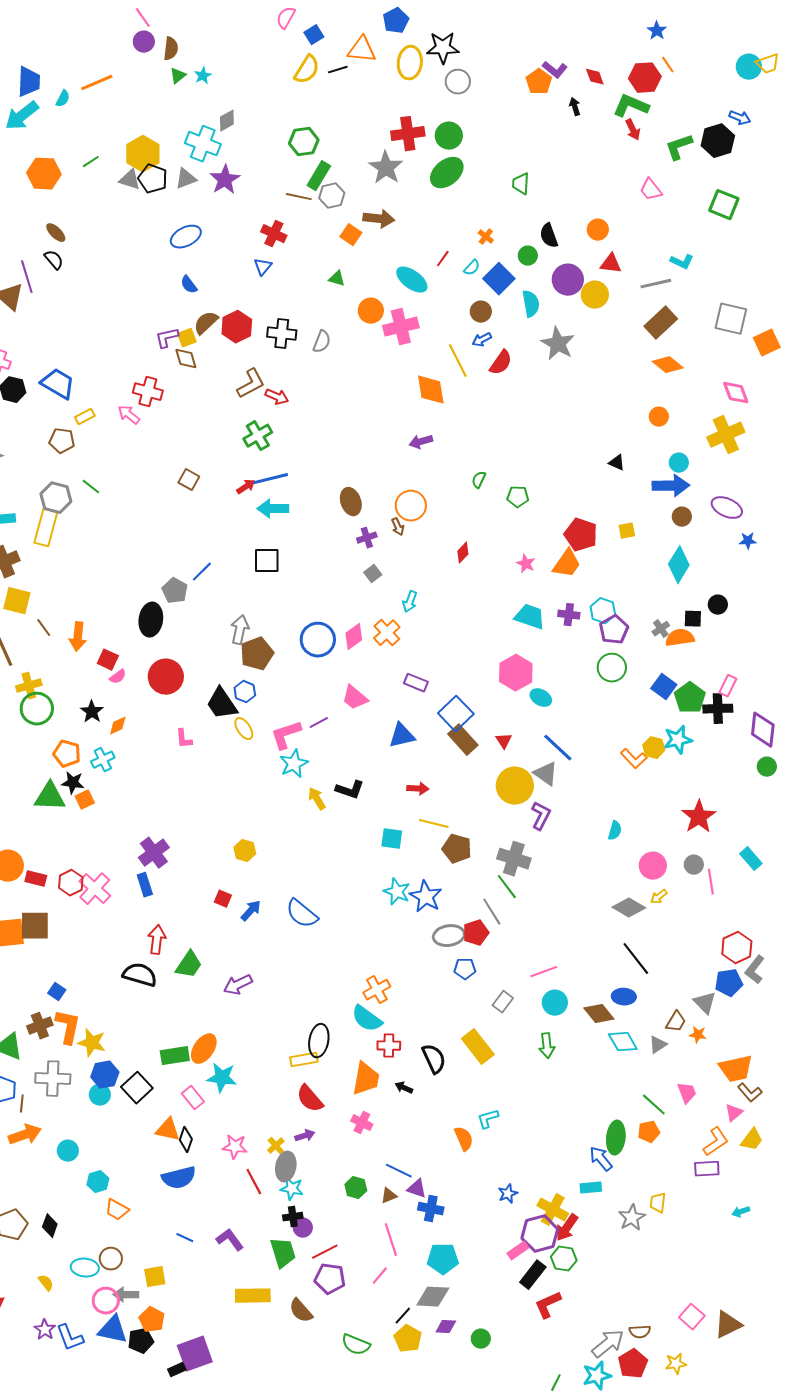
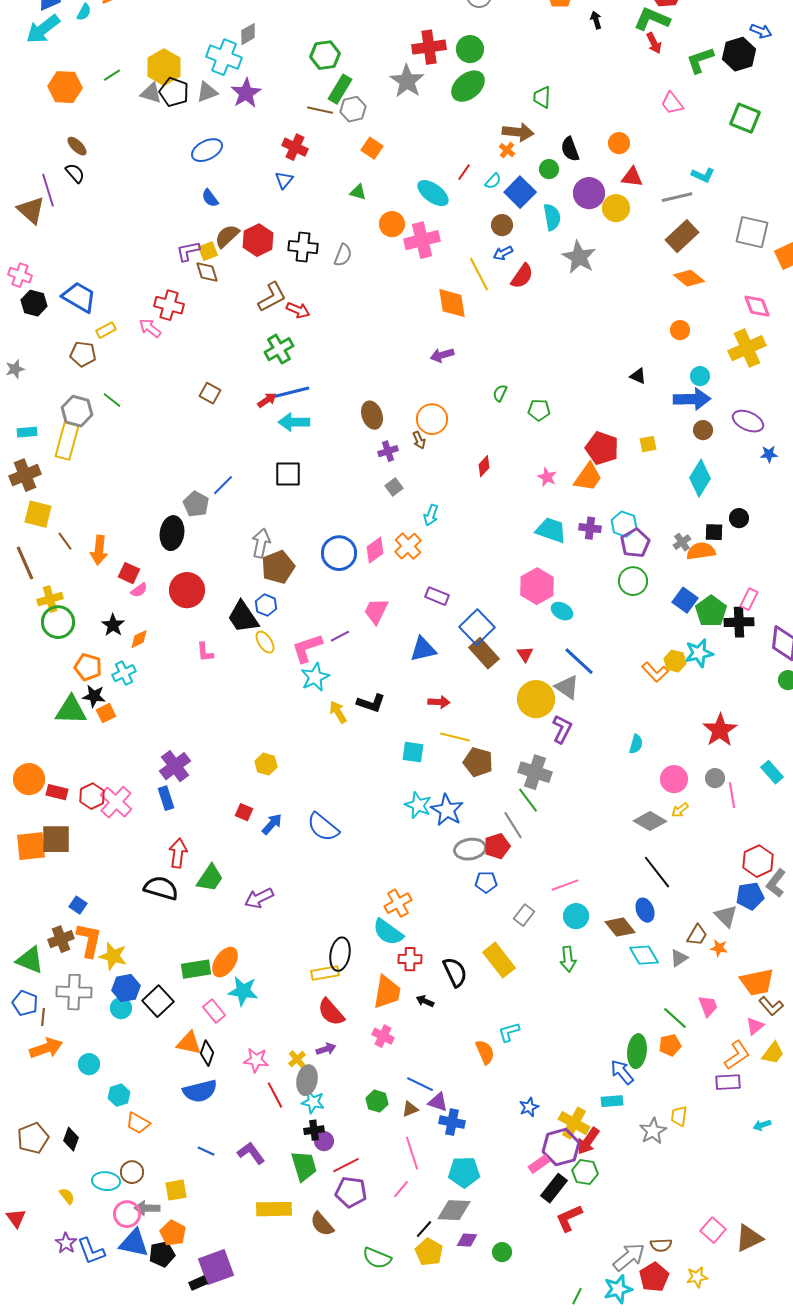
brown arrow: (379, 219) -> (518, 132), moved
pink trapezoid: (355, 698) -> (376, 611), turned 76
blue ellipse: (624, 997) -> (645, 910), turned 65

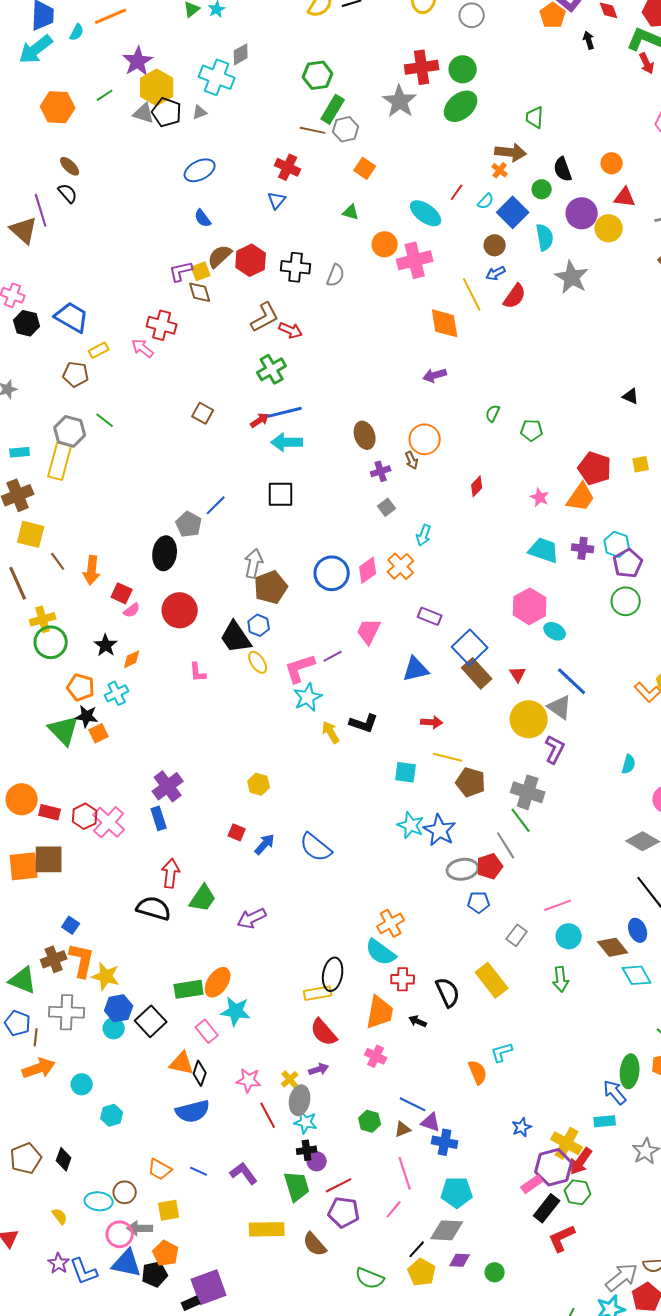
gray triangle: (207, 92) -> (200, 112), size x0.7
purple star: (246, 93) -> (138, 61), moved
green triangle: (71, 710) -> (64, 730), turned 44
orange trapezoid: (138, 1123) -> (160, 1169), moved

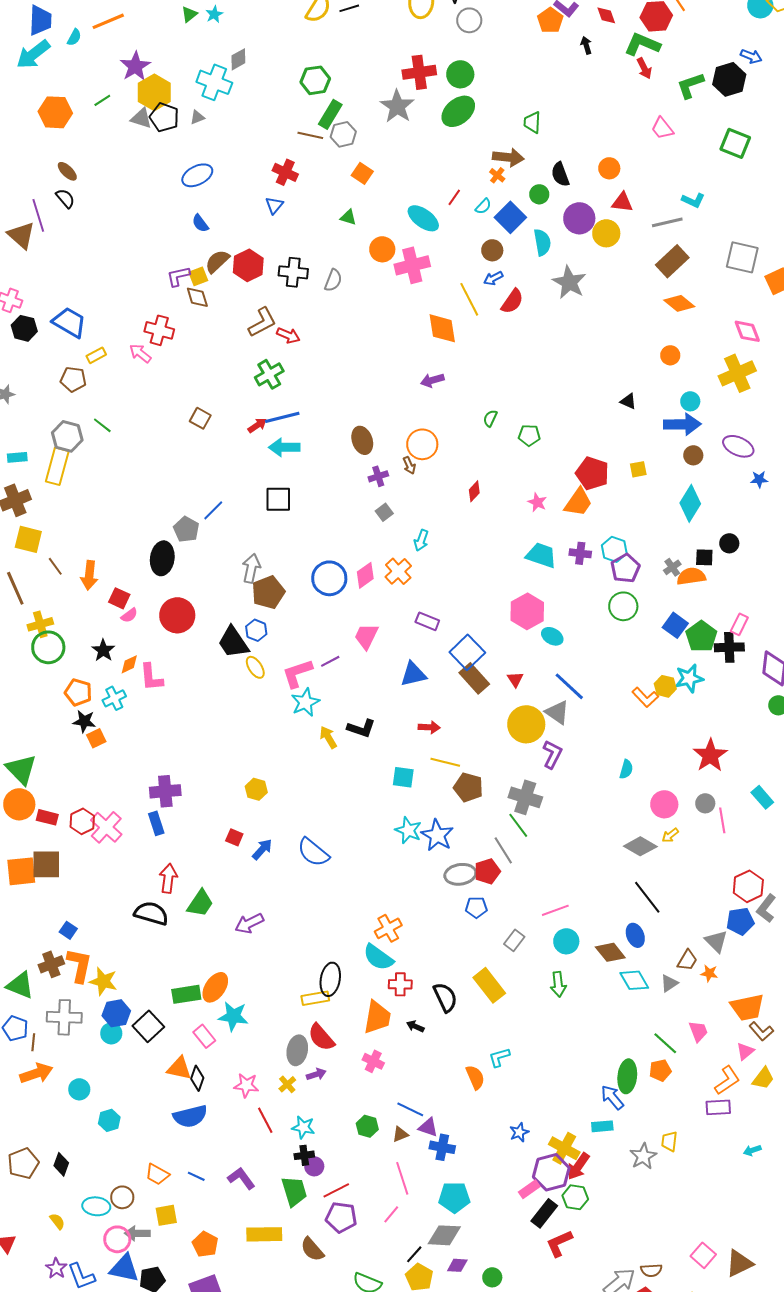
pink L-shape: (198, 672) -> (151, 677), moved, size x1.4
green triangle: (64, 730) -> (21, 769), moved
purple cross: (168, 786) -> (165, 791), turned 32
gray ellipse: (300, 1100) -> (297, 1050), moved
orange pentagon: (166, 1253) -> (205, 1244), moved

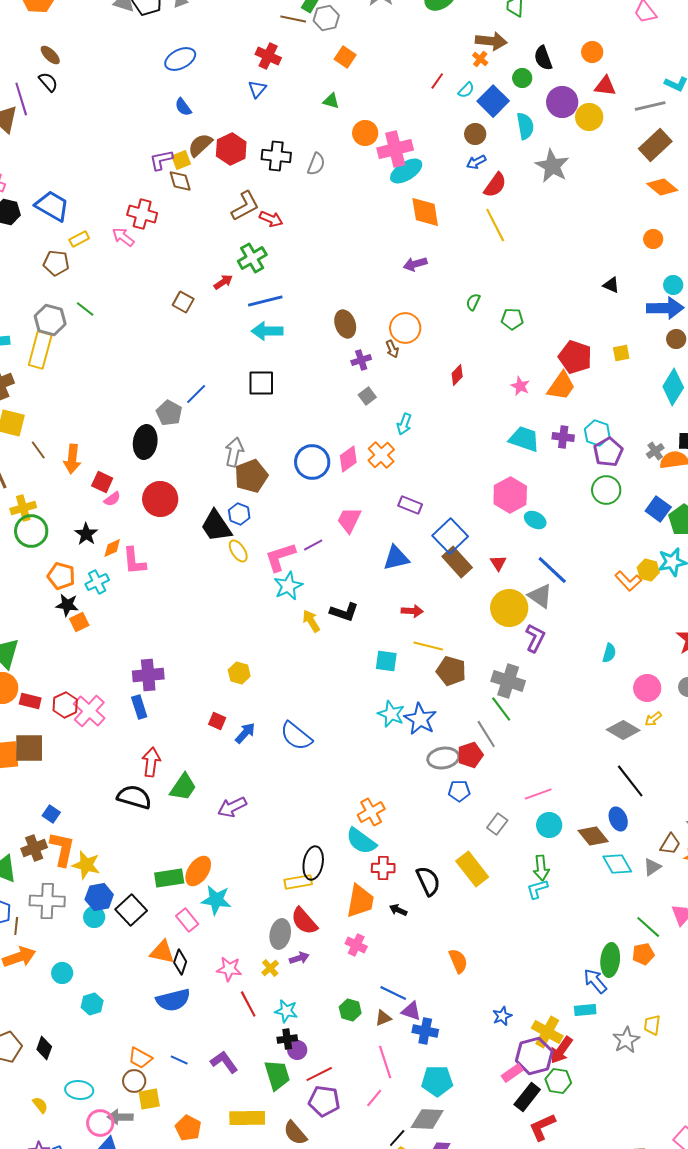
cyan ellipse: (423, 218) -> (406, 171), moved, turned -68
yellow line: (469, 299) -> (495, 225), moved
red arrow: (257, 425) -> (223, 282), moved
cyan L-shape: (499, 1057) -> (537, 889), moved
brown circle: (122, 1197) -> (134, 1081), moved

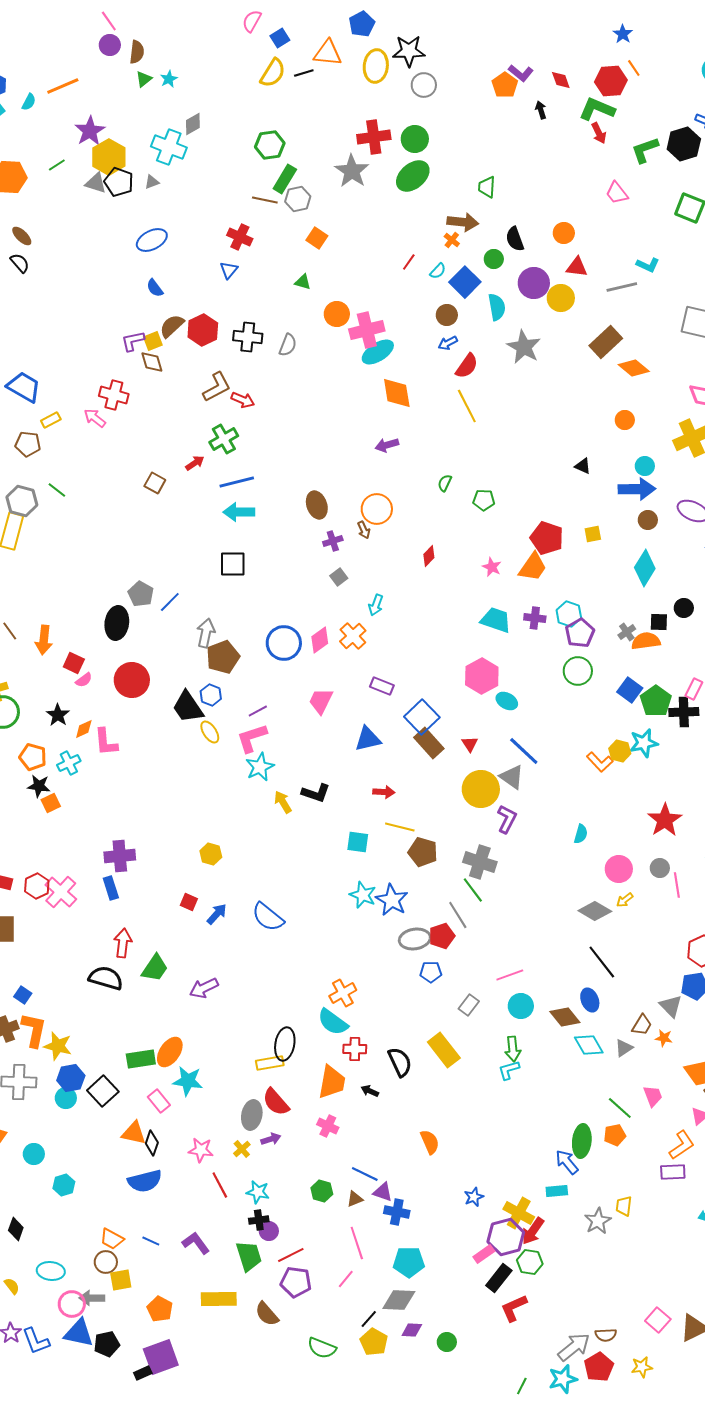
brown rectangle: (655, 145) -> (606, 342), moved
blue line: (196, 394) -> (170, 602), moved
purple line: (313, 545) -> (258, 711), moved

